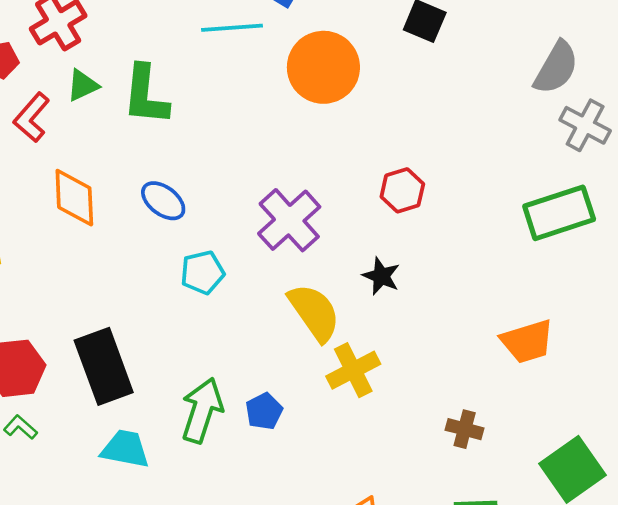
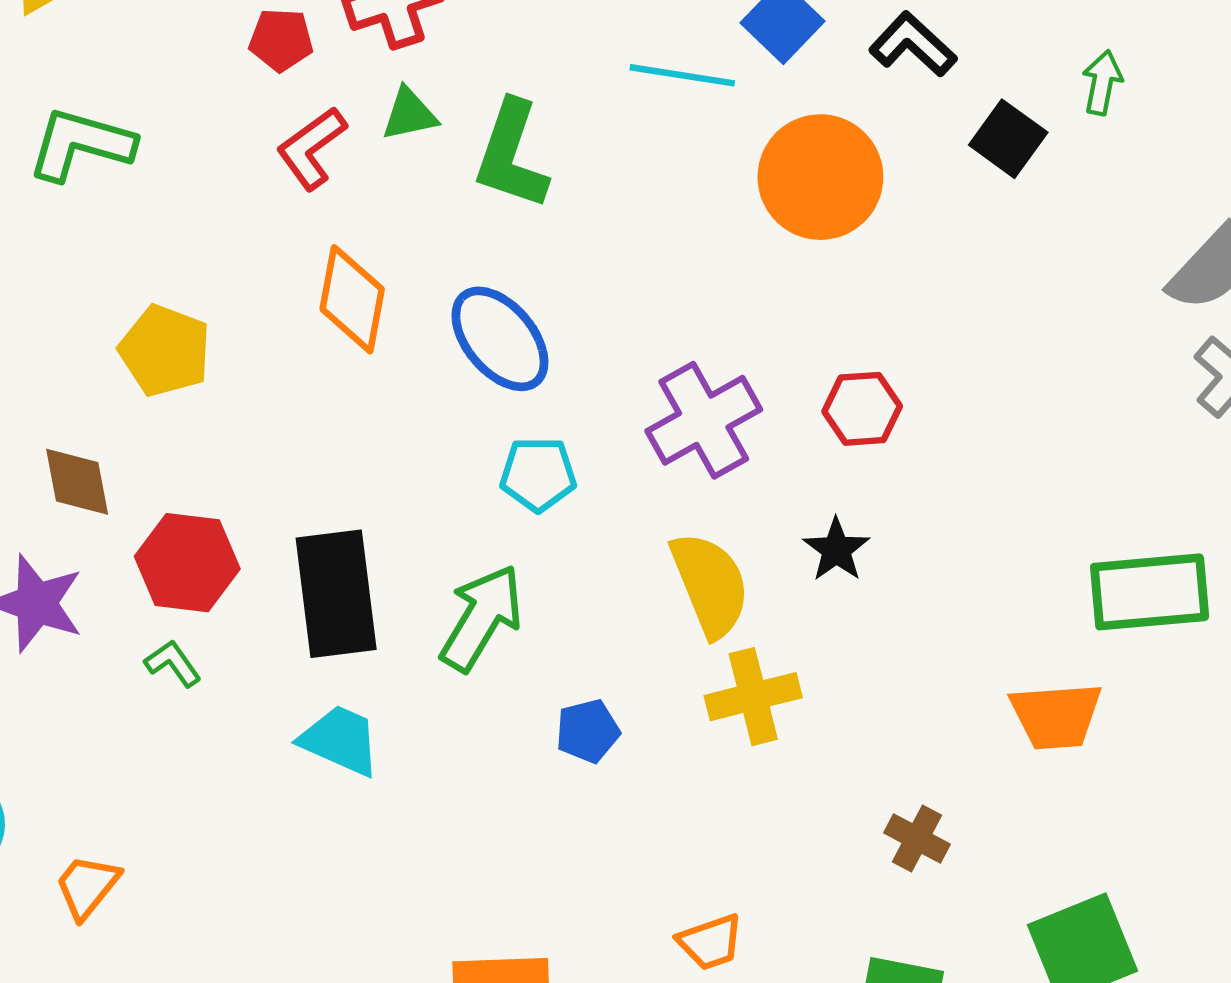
red hexagon: (402, 190) -> (862, 409), moved
blue ellipse: (163, 201) -> (500, 339), size x1.4
green rectangle: (559, 213) -> (1150, 592), moved
green arrow: (202, 410) -> (481, 618), moved

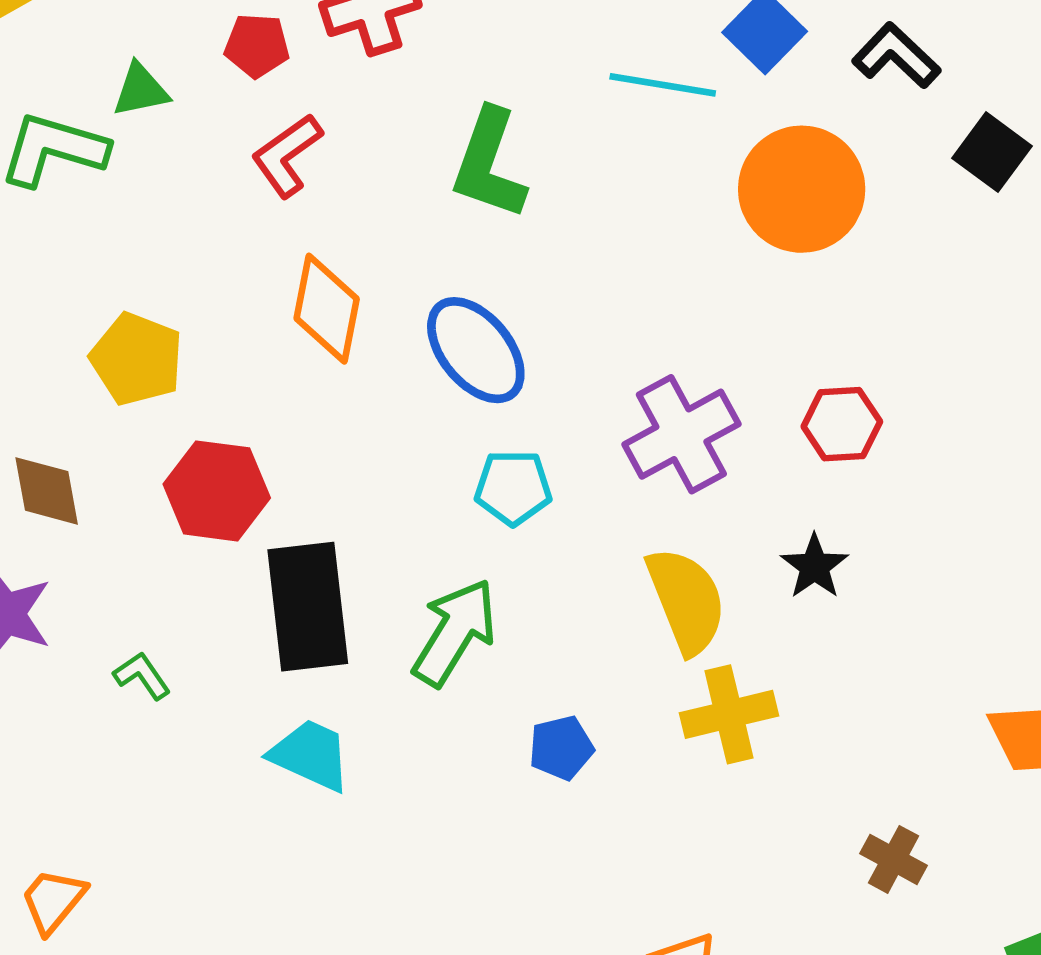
green triangle: (409, 114) -> (141, 90), moved
red hexagon: (187, 563) -> (217, 491), moved

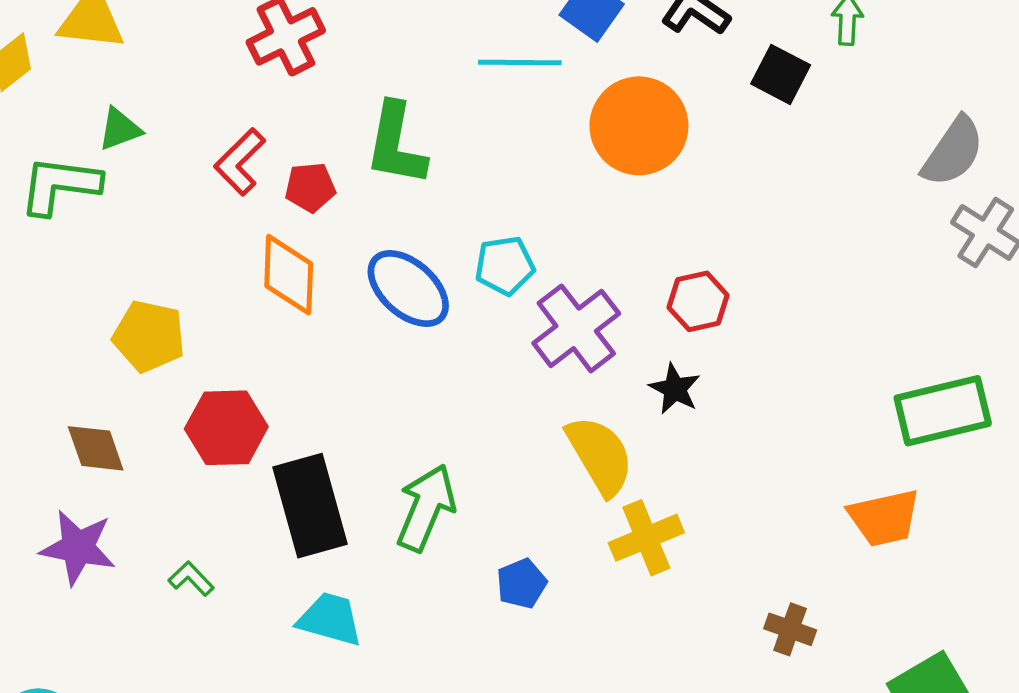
red pentagon: (257, 46) -> (310, 187), moved
cyan pentagon: (513, 488) -> (505, 266), moved
black star: (814, 566) -> (675, 389), moved

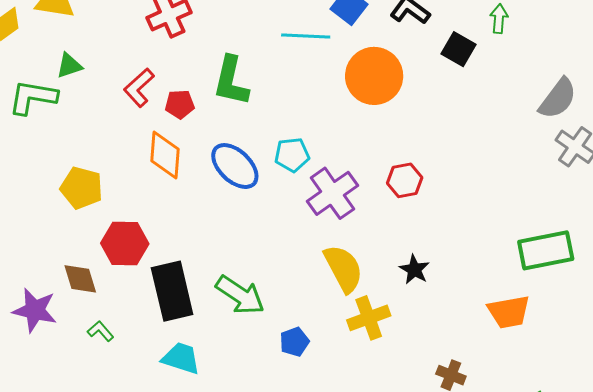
black star: (675, 389) -> (414, 270), moved
brown diamond: (96, 448) -> (80, 279), moved
green arrow: (426, 508) -> (240, 295), turned 99

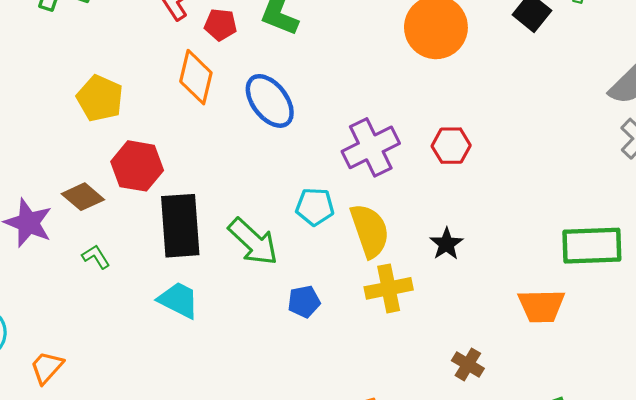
cyan pentagon: (292, 155) -> (315, 207), moved
brown diamond: (80, 279) -> (83, 197), turned -42

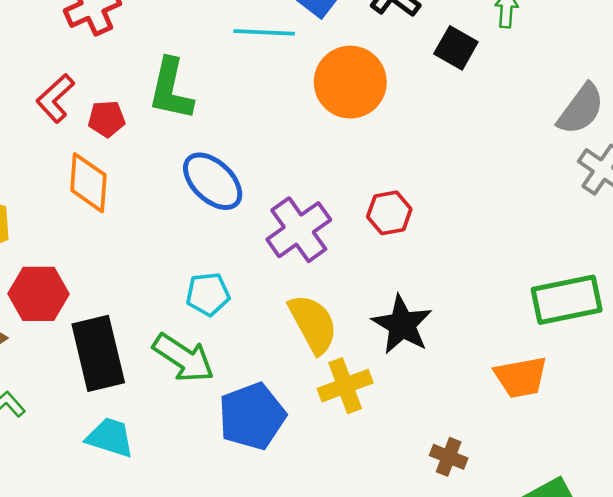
blue ellipse: (270, 101) -> (213, 181), moved
cyan pentagon: (315, 207) -> (208, 294), moved
black star: (446, 244) -> (402, 325), size x1.6
blue pentagon: (304, 302) -> (252, 416), size x1.8

